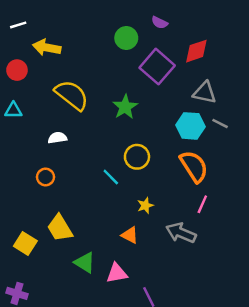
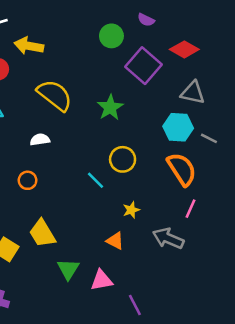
red diamond: (196, 51) -> (184, 49), turned 48
gray line: (220, 124) -> (209, 138), moved
green triangle: (85, 263) -> (68, 269), turned 30

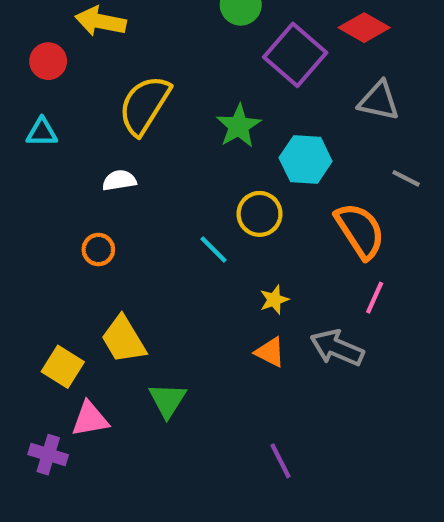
yellow semicircle: (55, 95) -> (144, 105), turned -96
cyan hexagon: (178, 127) -> (306, 159), moved
orange triangle: (115, 241) -> (270, 352), moved
pink triangle: (102, 280) -> (90, 419), moved

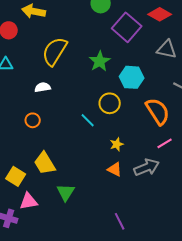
pink line: (375, 298) -> (165, 143), turned 35
gray arrow: (337, 348) -> (147, 167), turned 135

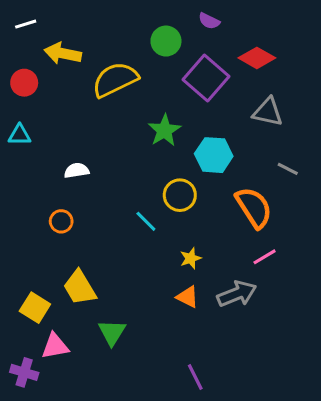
yellow semicircle: (55, 51) -> (115, 80), moved, turned 32

